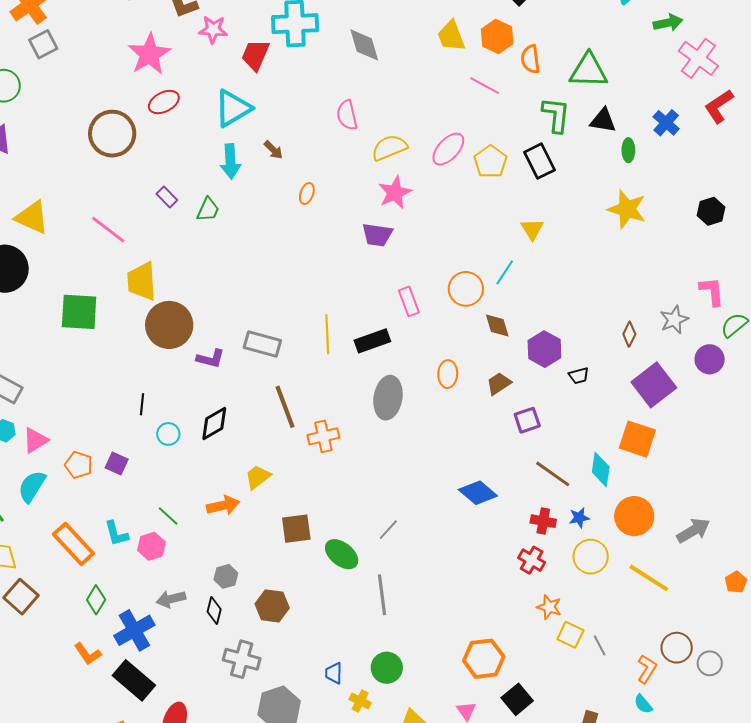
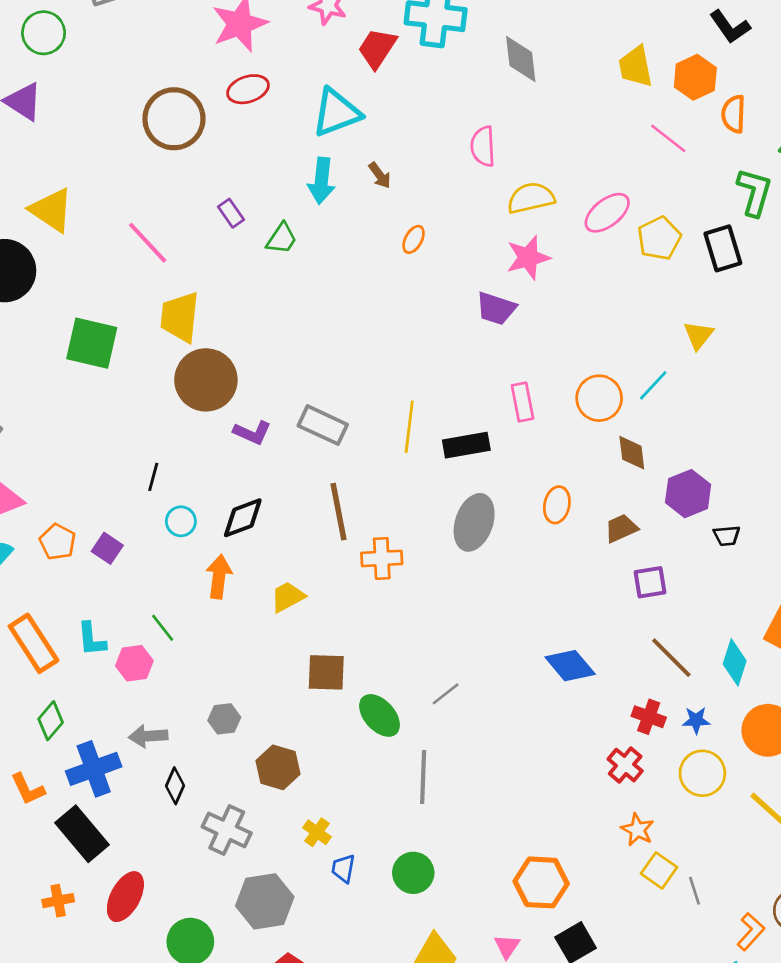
orange arrow: (223, 505) -> (219, 577), moved, turned -80
black diamond: (214, 611) -> (175, 786), moved
yellow cross: (360, 701) -> (317, 832), moved

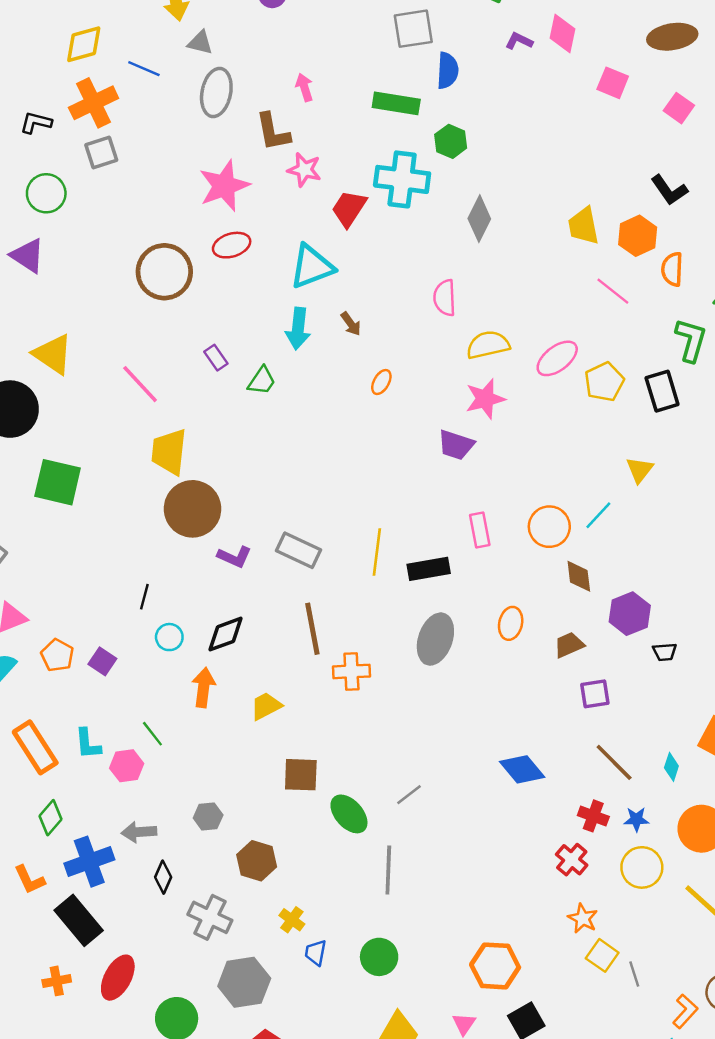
gray diamond: (521, 59) -> (479, 219), turned 33
green square: (92, 343) -> (58, 482), moved
cyan diamond: (735, 662) -> (671, 767), size x0.7

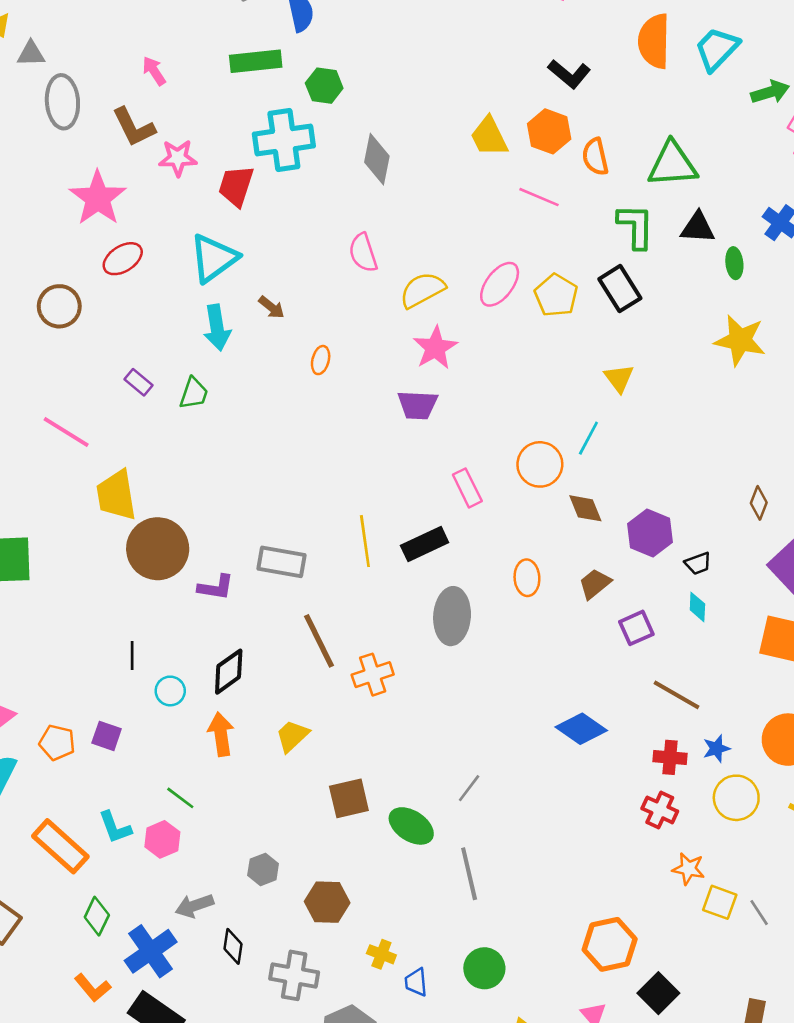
brown circle: (164, 272) -> (59, 306), size x0.7
cyan diamond: (671, 767) -> (697, 607), moved

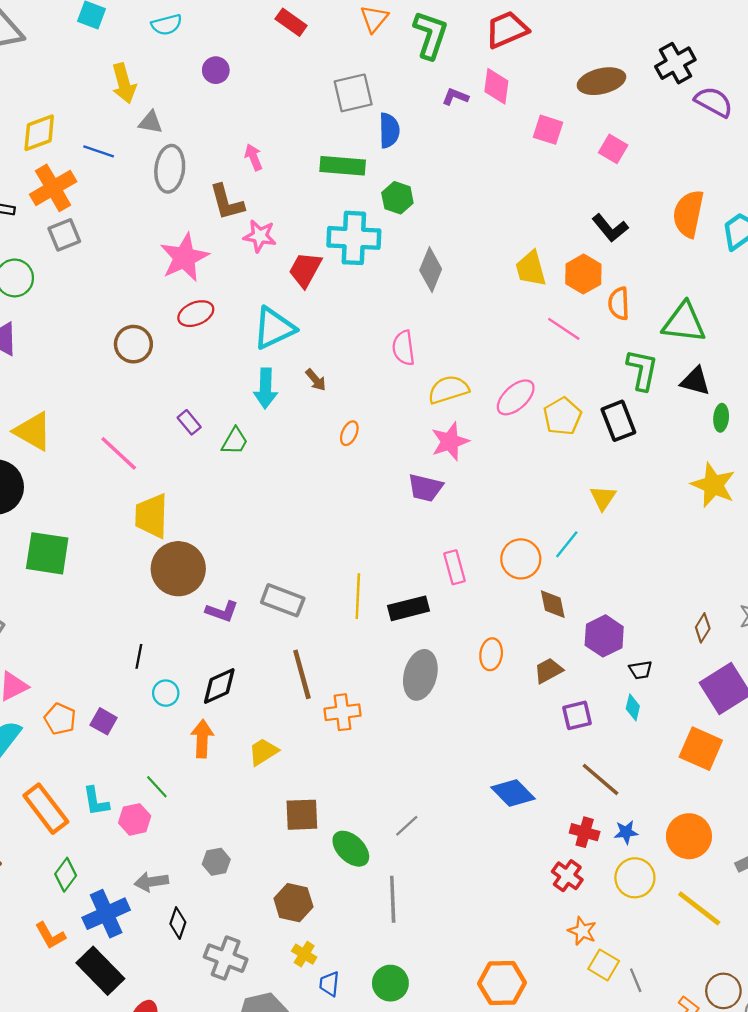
brown hexagon: (327, 902) -> (293, 903), moved

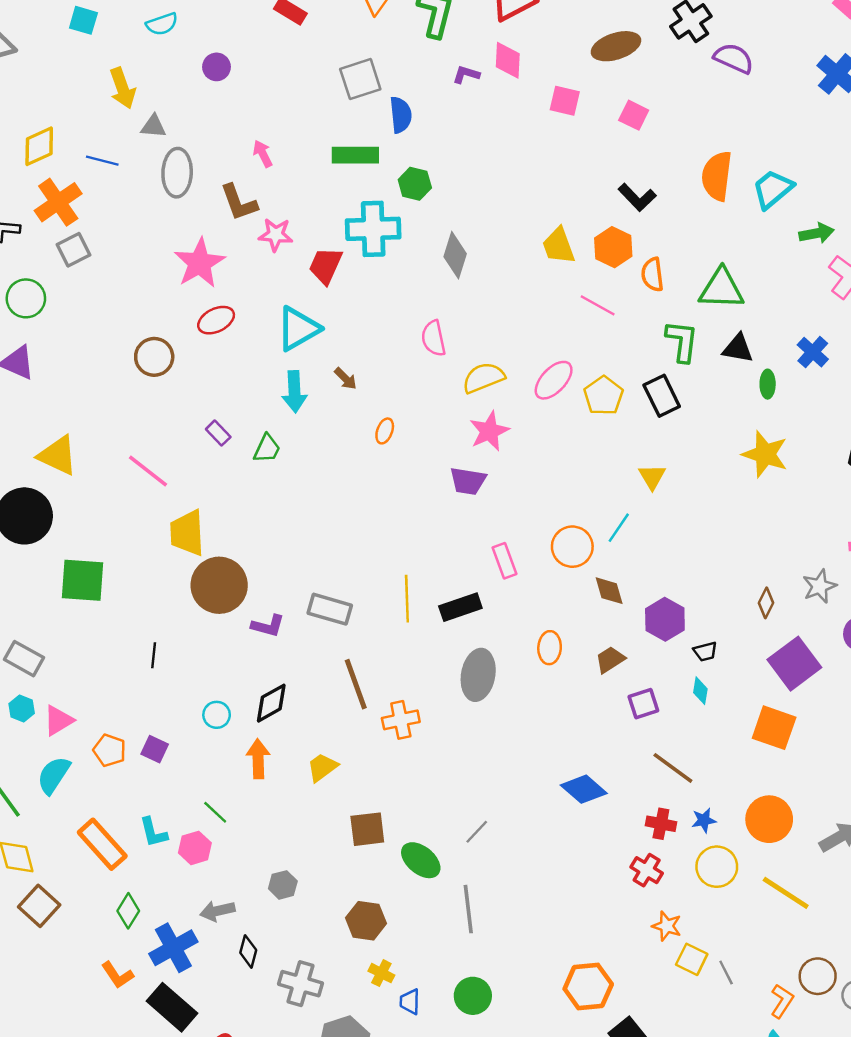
black line: (139, 656) -> (154, 655), moved

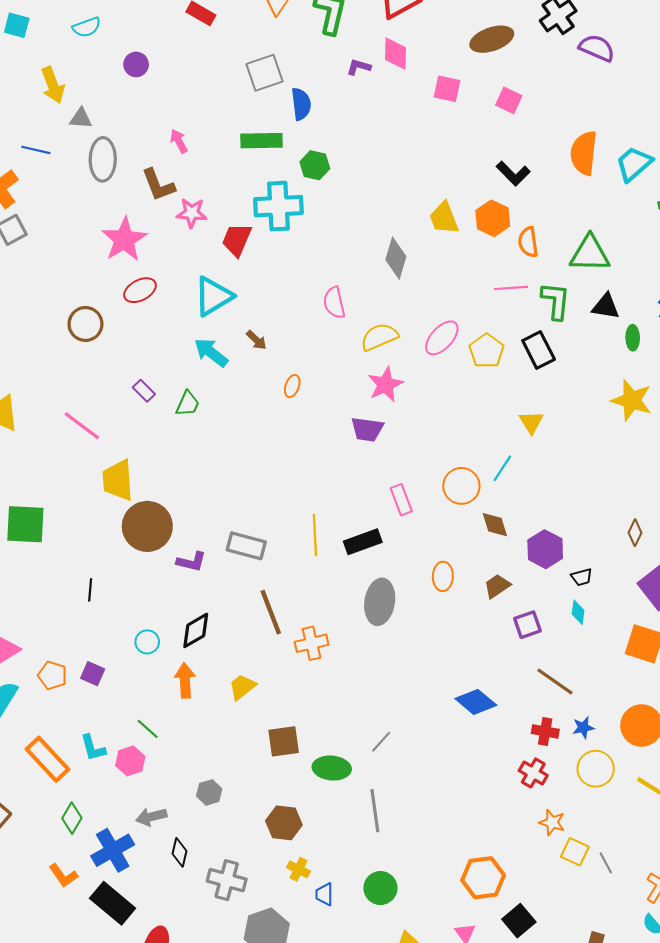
gray diamond: (455, 255) -> (396, 258), moved
pink line: (598, 305) -> (511, 288), moved, turned -32
cyan arrow: (294, 392) -> (211, 353), turned 132
green ellipse: (421, 860) -> (332, 768), turned -33

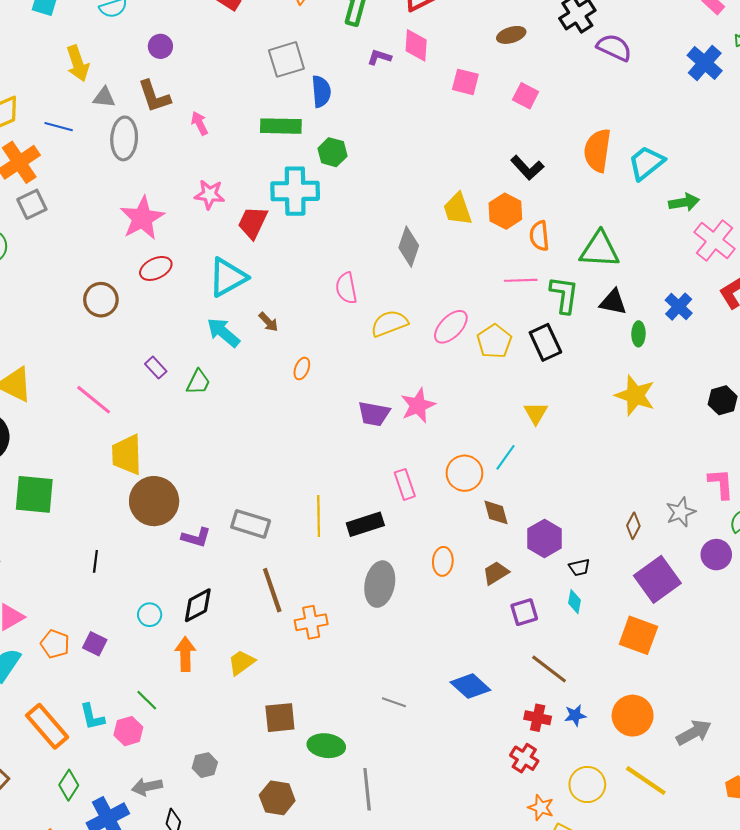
brown ellipse: (492, 39) -> (511, 35), size x0.7
brown L-shape: (158, 185) -> (154, 96), moved
pink star: (385, 384) -> (418, 405), moved
gray line: (381, 742) -> (394, 702), moved, turned 65
yellow circle: (596, 769) -> (587, 785), moved

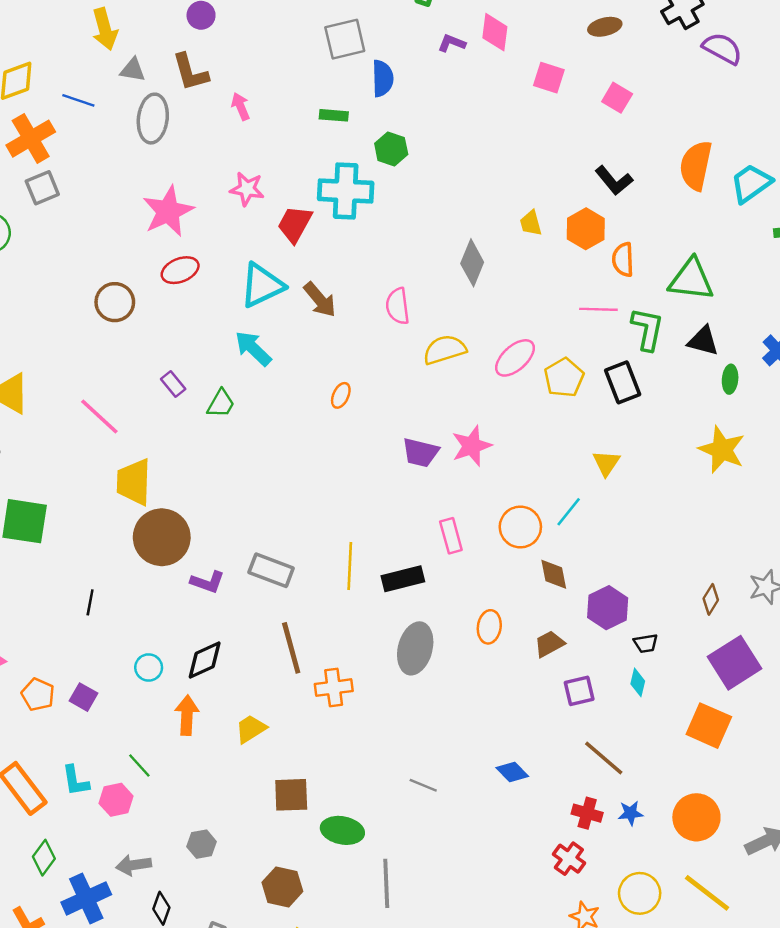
green rectangle: (281, 126) -> (334, 115), size x0.6
yellow trapezoid: (457, 209) -> (531, 223), size x0.7
brown arrow: (268, 322) -> (320, 300), moved, size x1.5
blue diamond: (470, 686) -> (512, 772), size x0.7

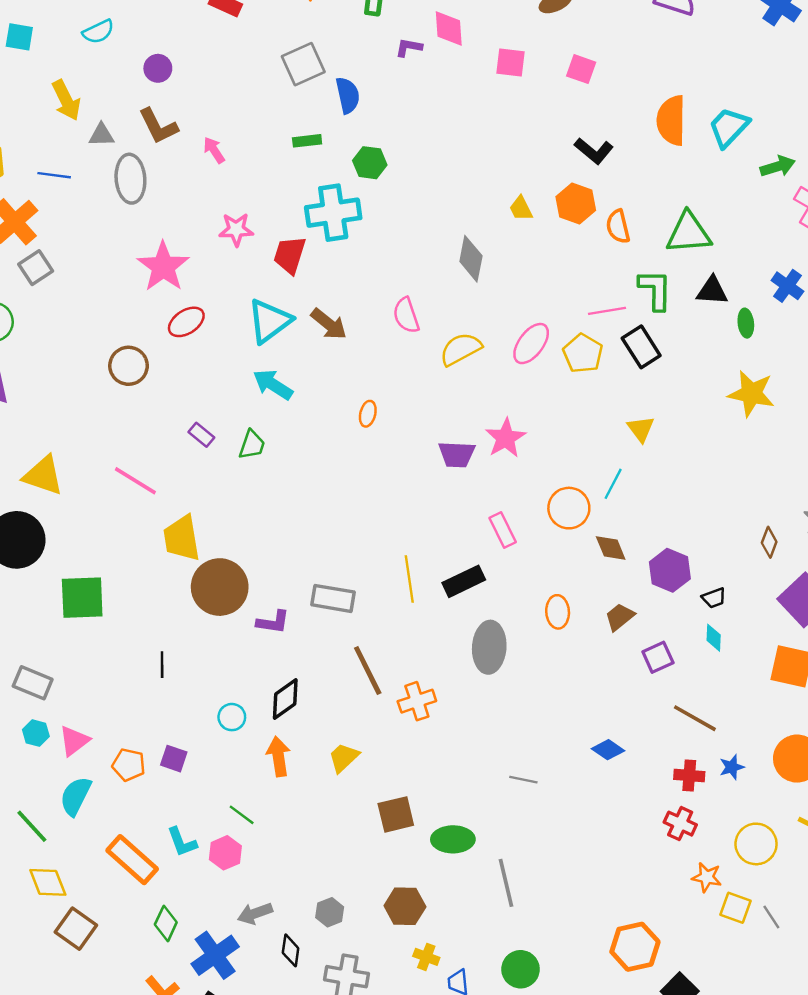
pink line: (598, 309) -> (607, 311), moved
gray hexagon: (202, 844) -> (330, 912), moved

